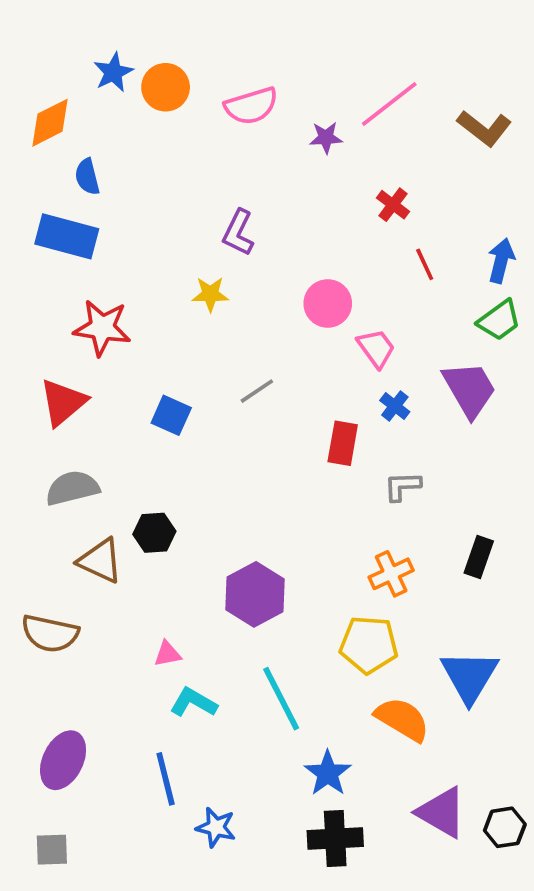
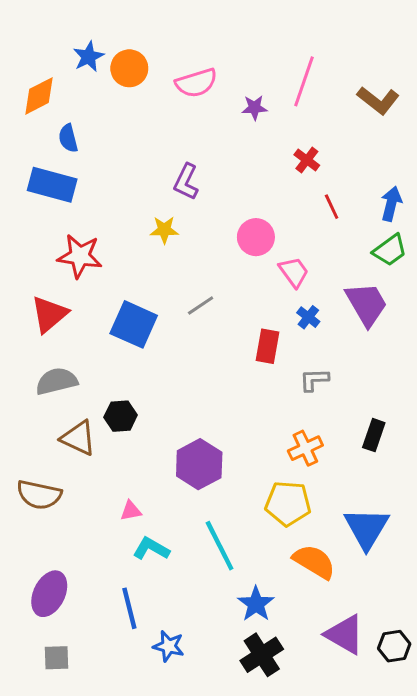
pink line: (389, 104) -> (304, 81), turned -33
blue square: (171, 415) -> (134, 324), size x1.5
black cross: (335, 839) -> (262, 655), turned -30
gray square: (52, 850) -> (57, 658), moved

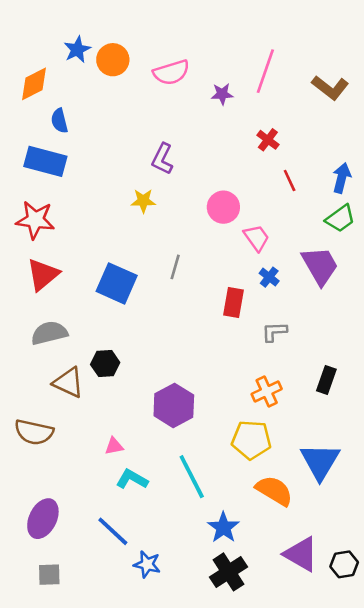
red star: (80, 256) -> (35, 220), moved
gray line: (201, 306) -> (175, 267), turned -40
blue line: (129, 608) -> (113, 531), turned -33

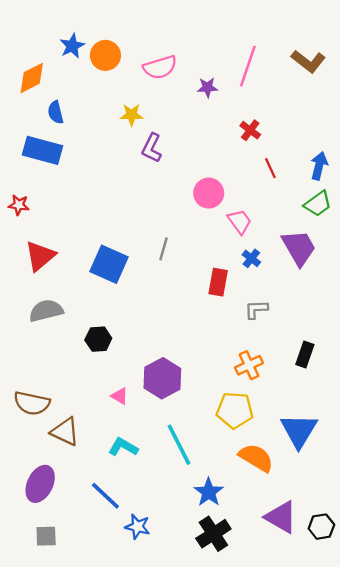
brown L-shape: (330, 88) -> (308, 61), moved
yellow star: (143, 201) -> (132, 115), moved
red star: (35, 220) -> (19, 205), moved, size x0.6
brown triangle: (68, 383) -> (65, 432), moved
pink triangle: (114, 446) -> (120, 396), moved, turned 42

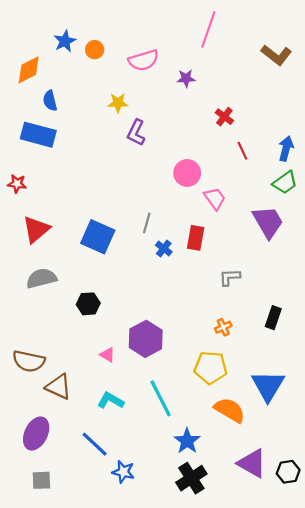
orange circle: (105, 55) -> (95, 50), size x0.7
pink line: (248, 66) -> (208, 29), moved
blue cross: (251, 258) -> (164, 248), moved
red rectangle: (218, 282) -> (196, 238), moved
orange cross: (249, 365) -> (223, 327), size x0.7

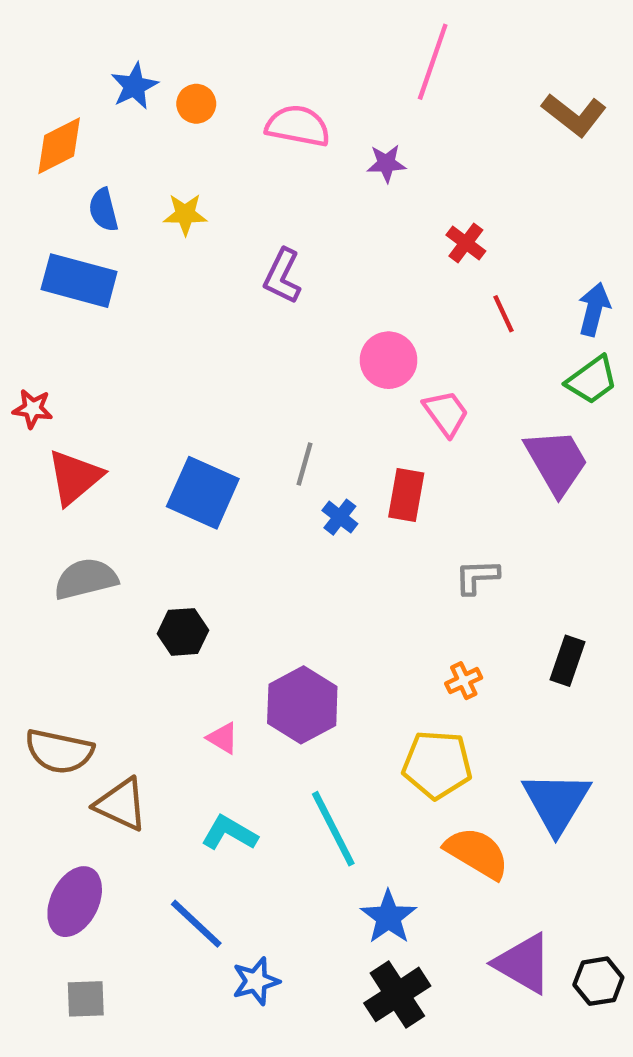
pink semicircle: (144, 60) -> (298, 126), turned -152
yellow star: (118, 103) -> (185, 214), moved
red star: (17, 184) -> (33, 409), moved
blue star: (123, 472) -> (256, 981), turned -30

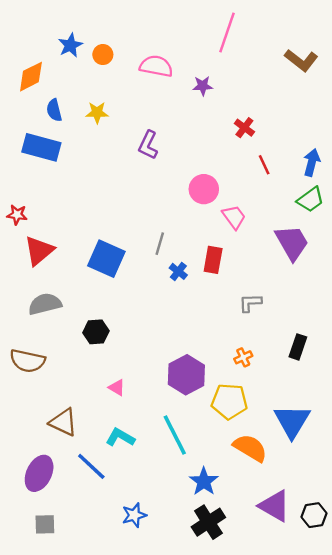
purple hexagon: (302, 705) -> (186, 375), moved
brown semicircle: (59, 751) -> (27, 361), moved
blue line: (196, 924) -> (91, 466), moved

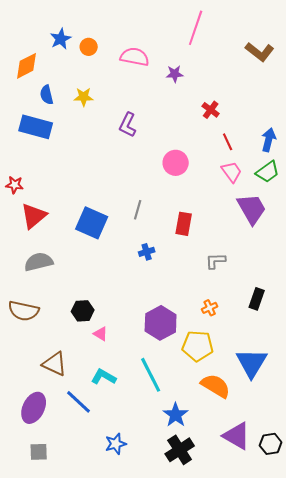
pink trapezoid: (234, 217) -> (232, 172), moved
blue cross: (178, 271) -> (147, 252), moved, turned 35
black hexagon: (96, 332) -> (83, 311), moved

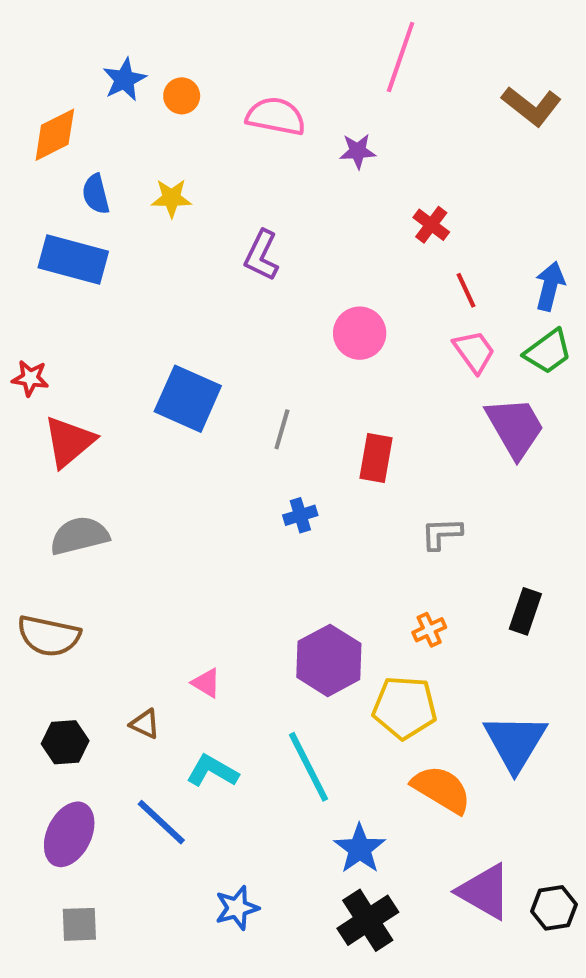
blue square: (92, 223) -> (188, 399), moved
black hexagon: (83, 311) -> (65, 742), moved
brown triangle: (55, 364) -> (145, 724), moved, size x0.6

